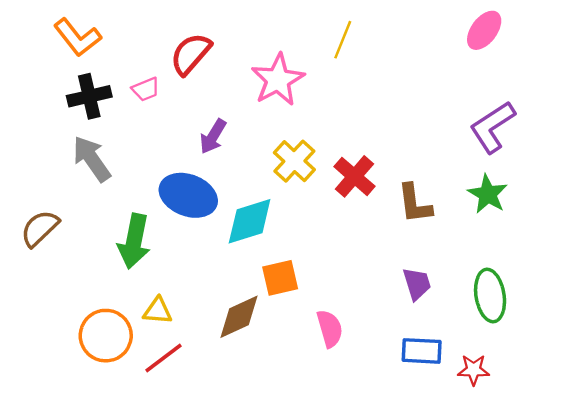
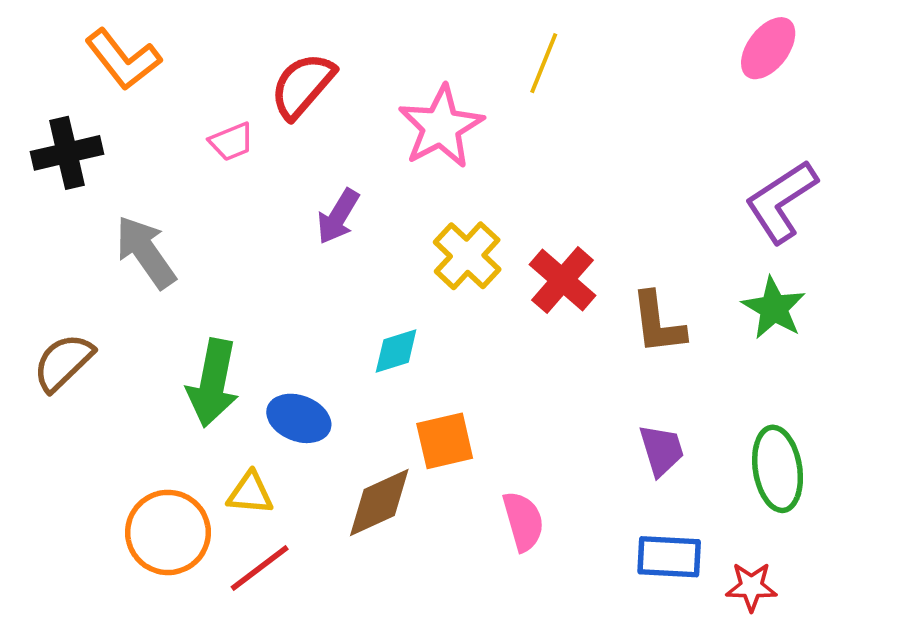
black cross: (89, 96) -> (67, 153), moved
blue ellipse: (188, 195) -> (299, 418), moved, size x0.7
cyan diamond: (250, 221) -> (396, 351), size x0.6

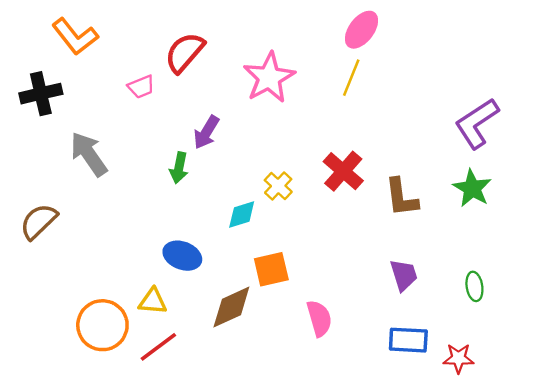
pink ellipse: (768, 48) -> (361, 30), moved
yellow line: (544, 63) -> (351, 78), moved
yellow cross: (467, 256) -> (278, 186), moved, size x0.7
green arrow: (213, 383) -> (179, 168), moved, size x0.6
green ellipse: (778, 469) -> (474, 286), size x0.6

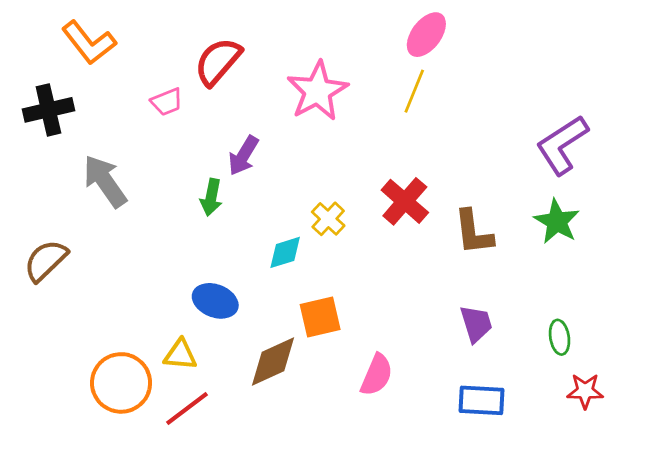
pink semicircle: (319, 318) -> (377, 375), turned 39
red star: (458, 358) -> (585, 391), moved

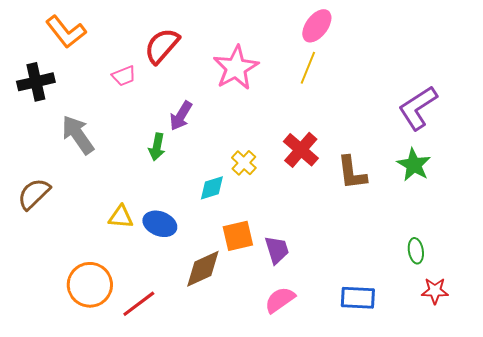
purple trapezoid: (476, 324) -> (277, 250), moved
yellow triangle: (180, 355) -> (121, 217), moved
pink semicircle: (377, 375) -> (280, 300), moved, turned -148

